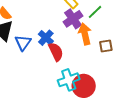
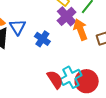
blue triangle: (23, 43) -> (18, 27), moved
red semicircle: (56, 52) -> (55, 79), moved

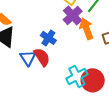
blue triangle: (18, 27) -> (28, 58), moved
red semicircle: (55, 79) -> (42, 57), moved

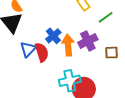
purple cross: (73, 15) -> (88, 41), moved
orange arrow: (87, 29) -> (68, 45), moved

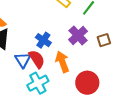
orange arrow: (68, 45) -> (62, 62), moved
cyan cross: (70, 81) -> (38, 83), moved

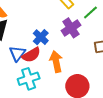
purple cross: (78, 35) -> (71, 28), moved
red semicircle: (37, 59) -> (31, 55), turned 84

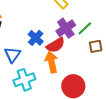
green line: (90, 12) -> (85, 28), moved
red semicircle: (31, 55) -> (56, 45), moved

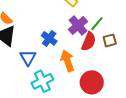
red semicircle: (56, 45) -> (89, 41), moved, turned -30

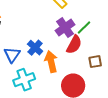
blue cross: (49, 38) -> (35, 48), moved
brown square: (110, 40) -> (95, 62), moved

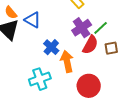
blue triangle: (12, 55) -> (33, 20), moved, turned -36
brown square: (95, 62) -> (111, 48), moved

